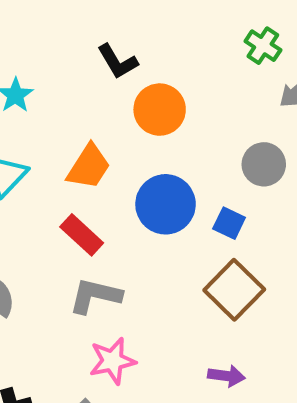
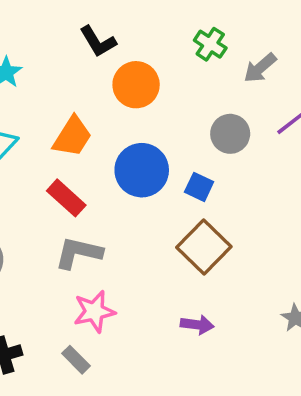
green cross: (263, 46) -> (210, 44), moved

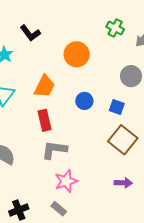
black L-shape: (98, 41) -> (30, 33), moved
blue circle: (142, 170) -> (84, 101), size x0.6
red rectangle: (66, 198) -> (44, 120), turned 40

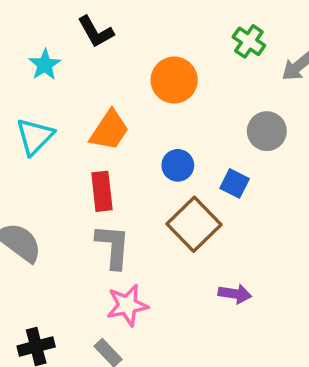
brown square: (123, 140) -> (194, 224), moved
gray L-shape: (54, 150) -> (113, 246), turned 80
purple arrow: (123, 183) -> (235, 294), moved

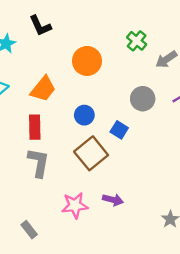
pink star: (127, 305) -> (75, 205), moved

